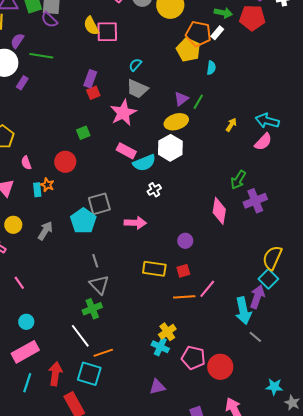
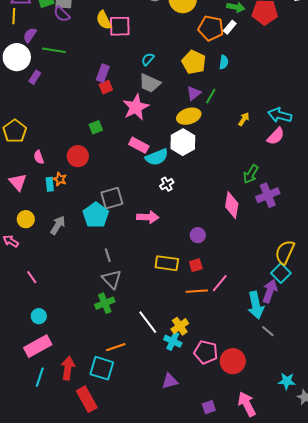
yellow pentagon: (188, 50) -> (194, 62), moved
white line: (80, 336) -> (148, 322), moved

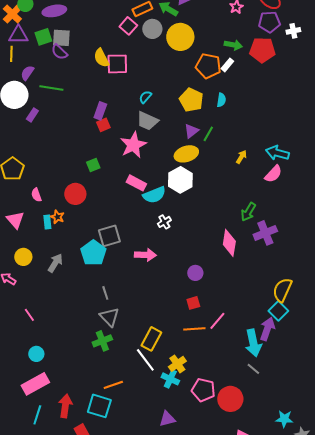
yellow rectangle: (167, 263) -> (151, 339), moved, turned -70
gray line: (268, 331) -> (253, 369), moved

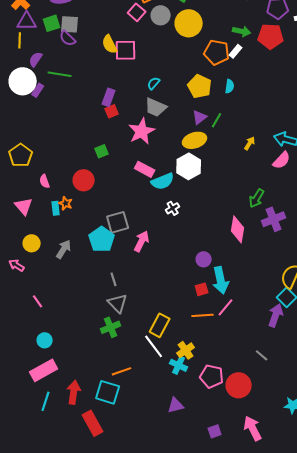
purple rectangle: (32, 115) -> (38, 90), moved
pink arrow: (145, 255) -> (142, 241), moved, turned -65
cyan arrow: (253, 343) -> (221, 280), moved

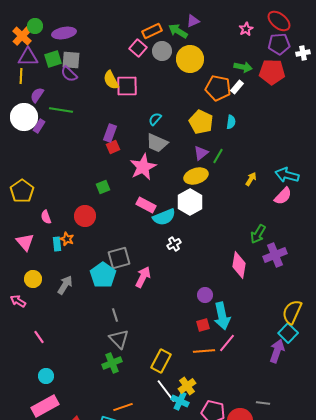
white line: (154, 346) -> (166, 391), moved
gray line: (262, 355) -> (263, 403), moved, turned -32

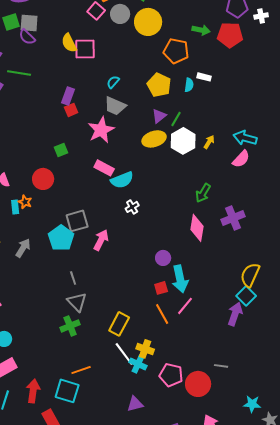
white rectangle: (237, 87) -> (204, 77), moved, turned 64
white hexagon: (190, 202) -> (183, 141), moved
green arrow: (258, 234) -> (203, 193), moved
orange line: (204, 351) -> (162, 314), turned 65
yellow cross: (187, 386) -> (145, 349), turned -36

